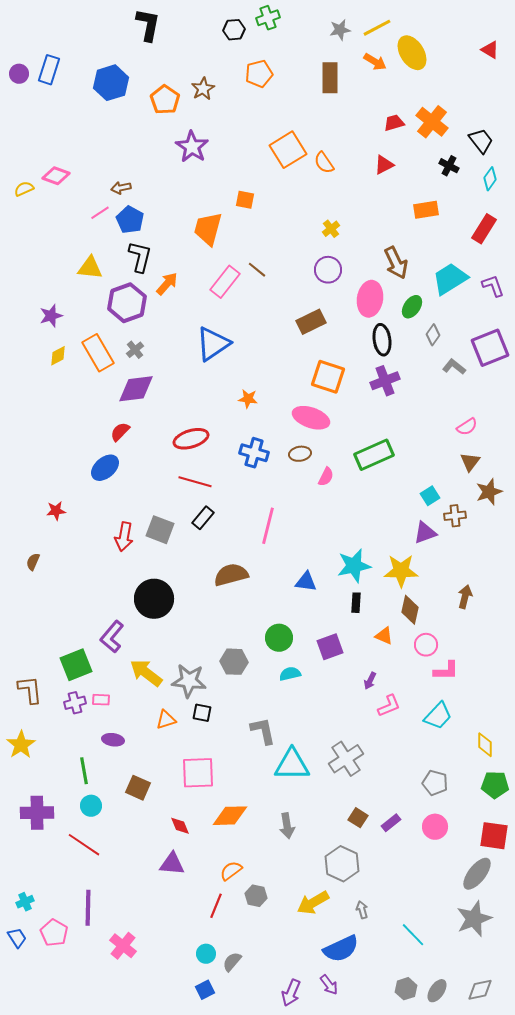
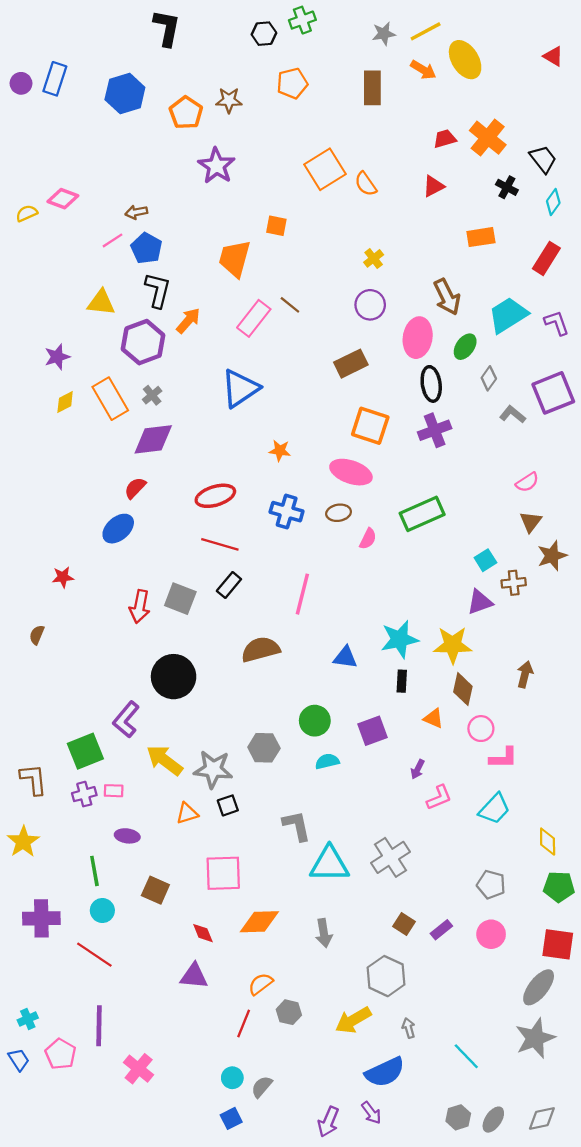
brown star: (203, 89) -> (229, 100), turned 30
black square: (202, 713) -> (228, 805), turned -30

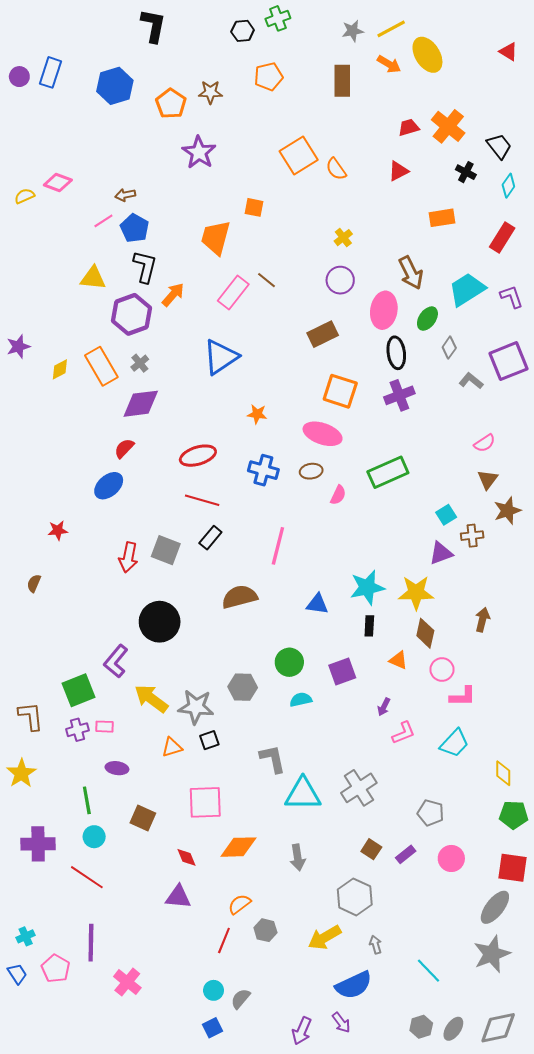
purple star: (57, 357) -> (18, 347), moved
gray pentagon: (491, 885) -> (431, 813), moved
gray diamond: (542, 1118) -> (498, 1028), size x1.4

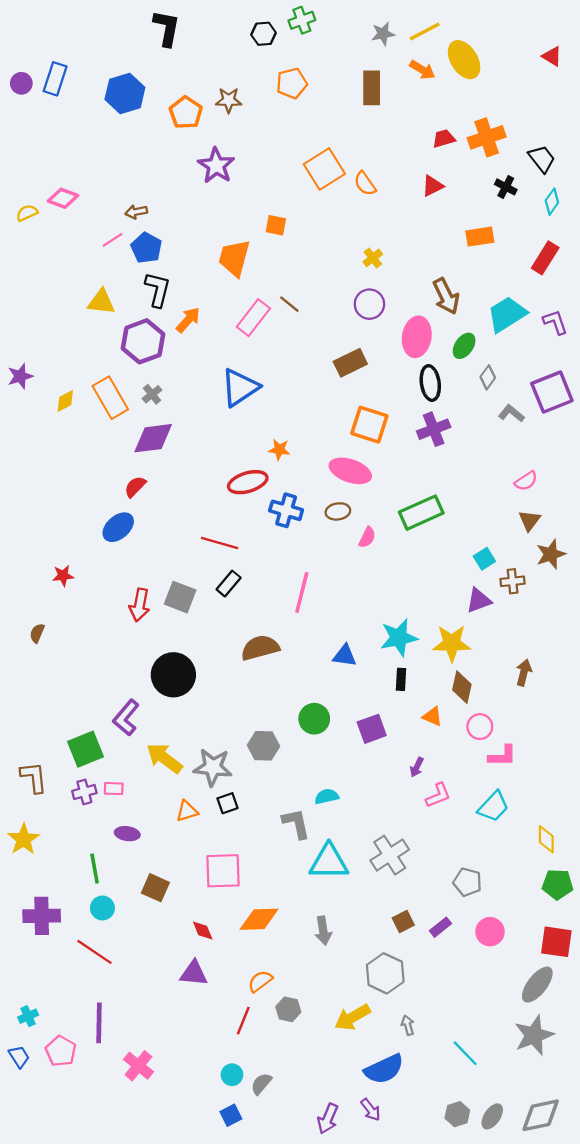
orange cross: (448, 126) -> (487, 137), turned 32
red ellipse: (198, 456) -> (248, 482), moved
cyan semicircle: (301, 700) -> (327, 796), moved
brown square: (371, 849) -> (403, 922), turned 30

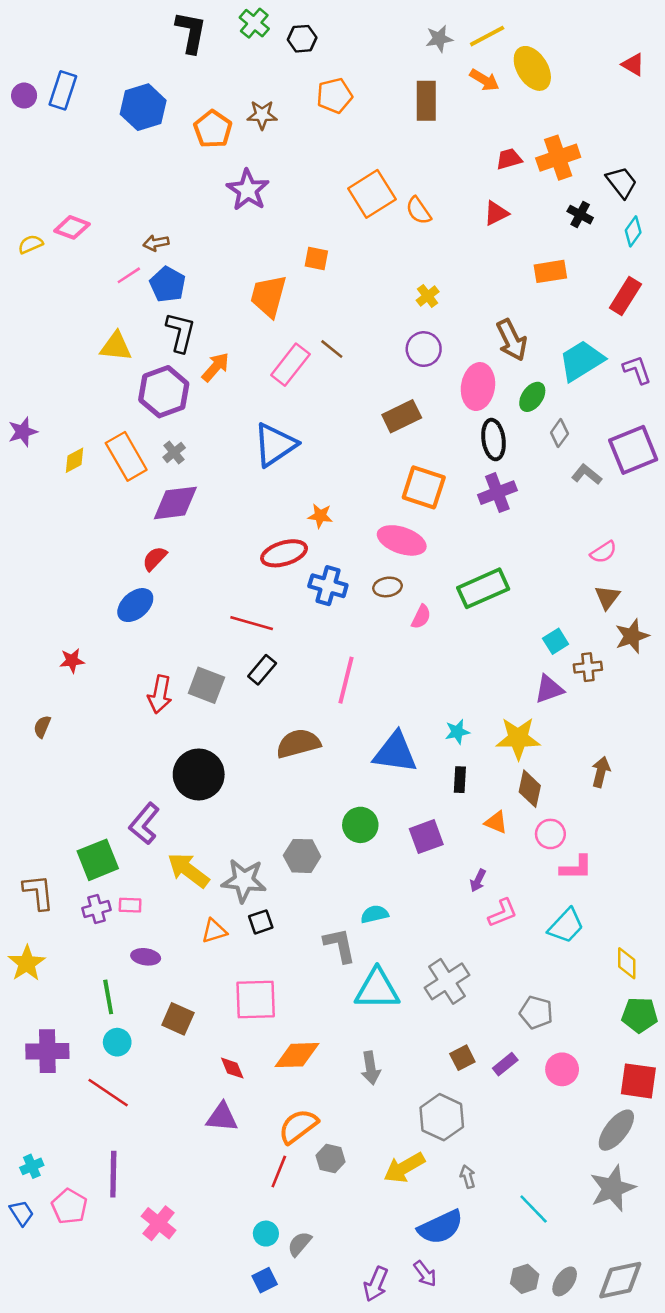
green cross: (302, 20) -> (254, 23), moved, turned -30
cyan star: (399, 638) -> (457, 732), size x0.6
blue triangle: (345, 656) -> (395, 752), size x1.6
orange semicircle: (260, 981) -> (298, 1126), size x1.4

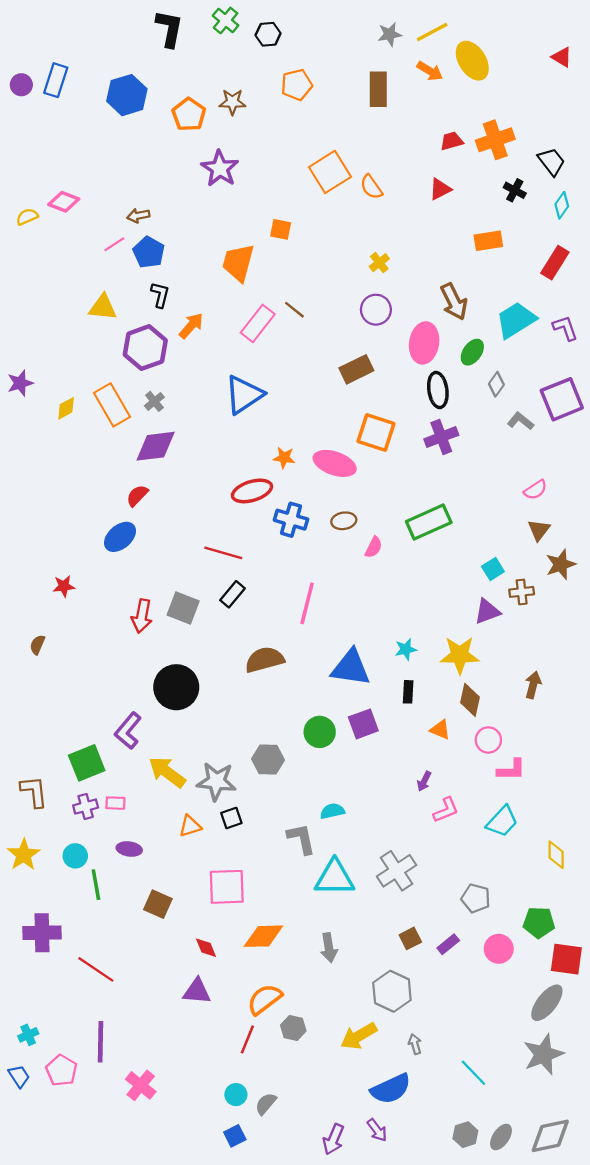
black L-shape: (181, 332) -> (160, 295), size x0.7
pink ellipse: (402, 540) -> (335, 463), moved
purple square: (426, 837) -> (363, 724), moved
green pentagon: (640, 1015) -> (539, 922), moved
cyan circle: (117, 1042) -> (75, 856), moved

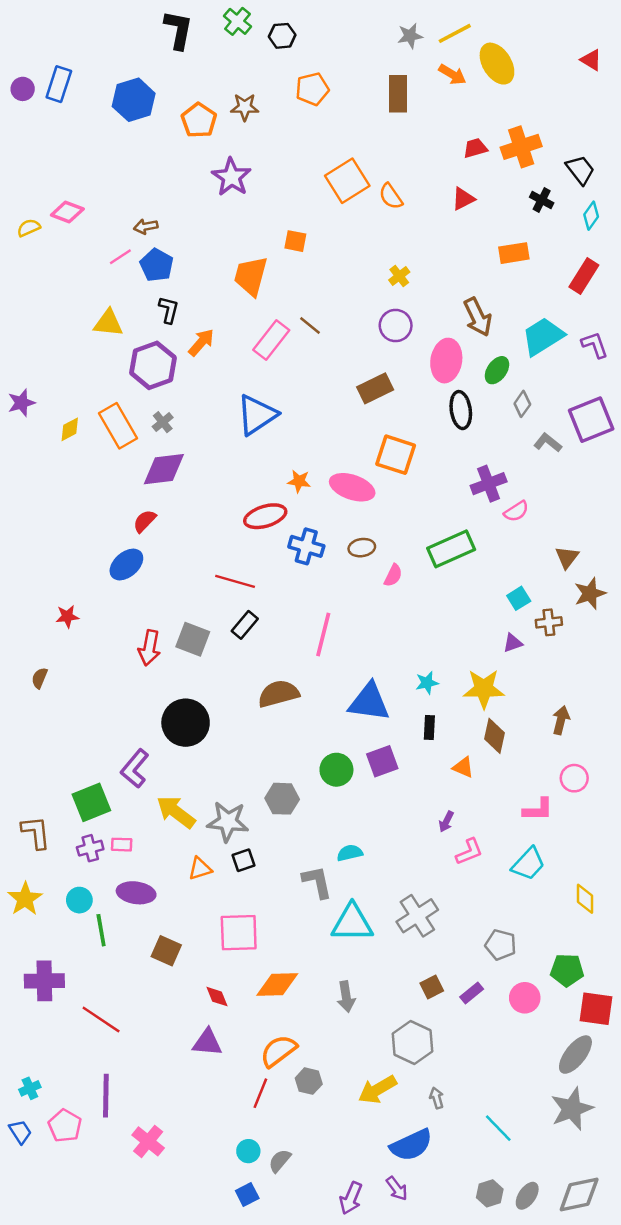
purple cross: (441, 437) -> (489, 484), moved
pink semicircle: (535, 490) -> (516, 511), moved
purple triangle: (487, 611) -> (513, 643), size x0.7
pink circle: (488, 740) -> (574, 778), moved
purple ellipse: (129, 849) -> (136, 893), size x1.4

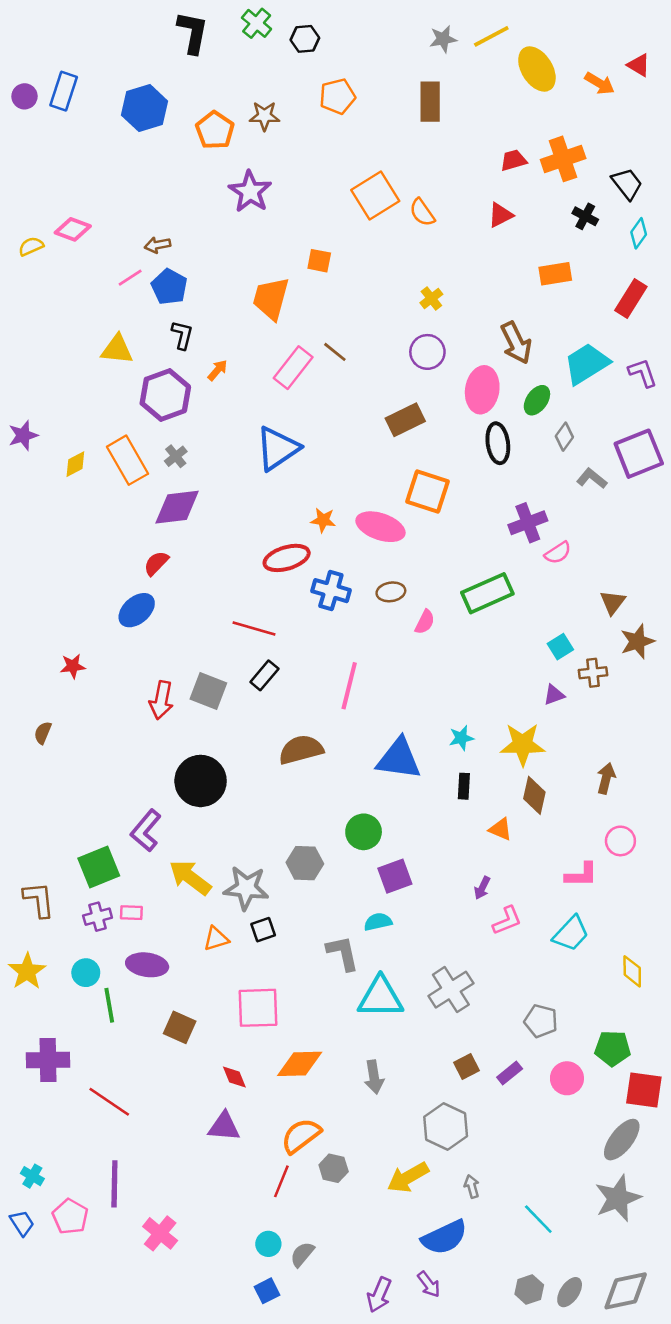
orange arrow: (452, 74) -> (600, 83), moved
orange arrow: (201, 342) -> (217, 370), size x0.7
purple square: (382, 761) -> (395, 876), moved
cyan cross: (30, 1088) -> (32, 1176), turned -35

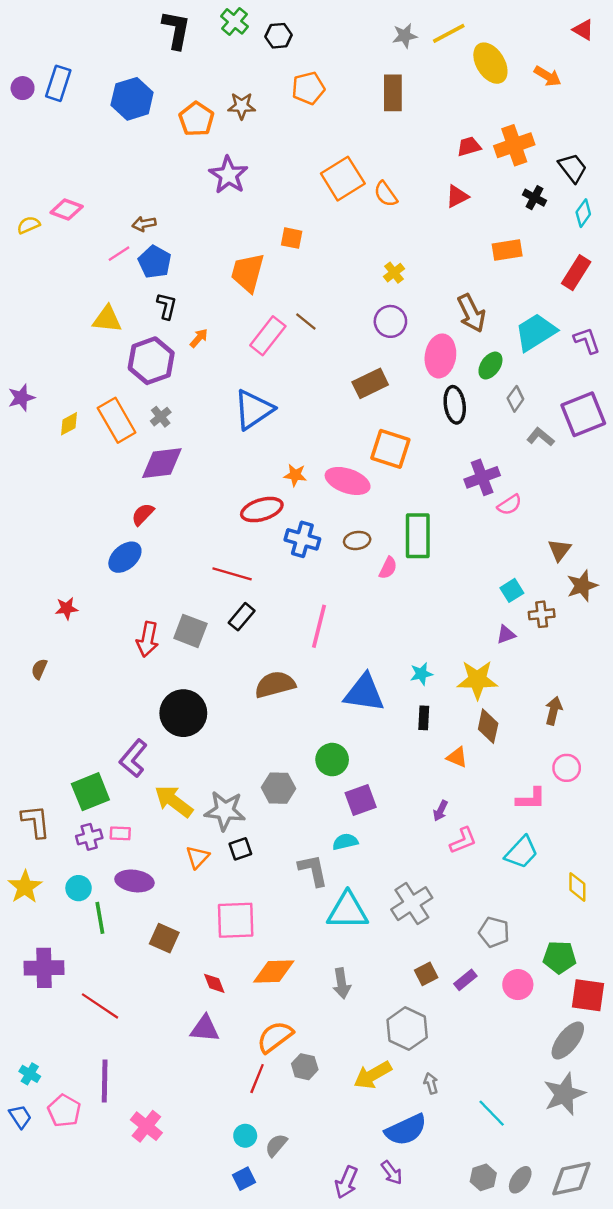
red triangle: (639, 65) -> (583, 30), moved
green rectangle: (487, 593) -> (418, 536), moved, turned -66
orange triangle: (216, 939) -> (198, 857), turned -30

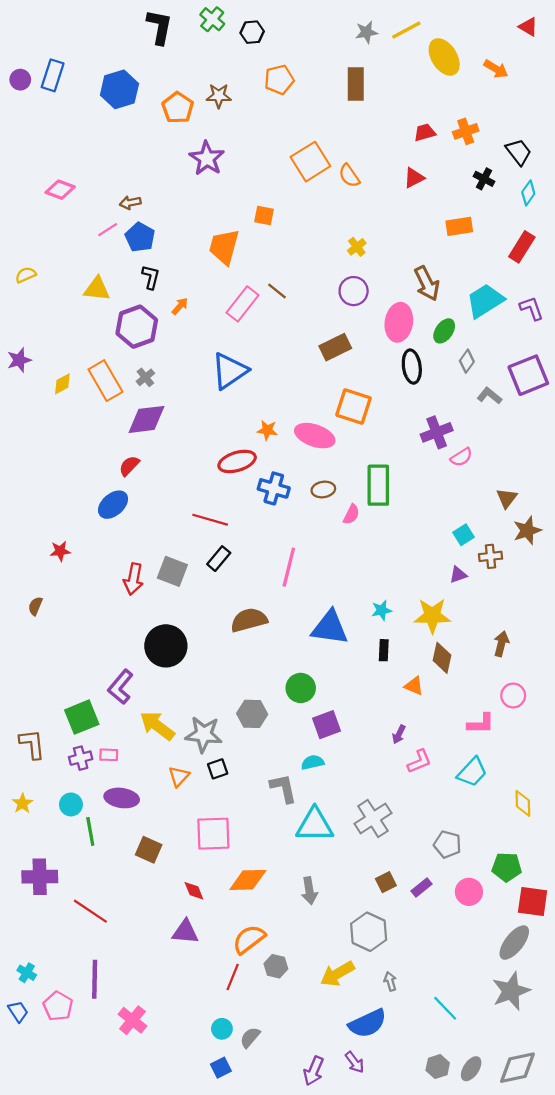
orange cross: (514, 145) -> (466, 131), size x0.7
yellow semicircle: (29, 225) -> (26, 275), moved
yellow star: (25, 887) -> (22, 803), size x0.7

